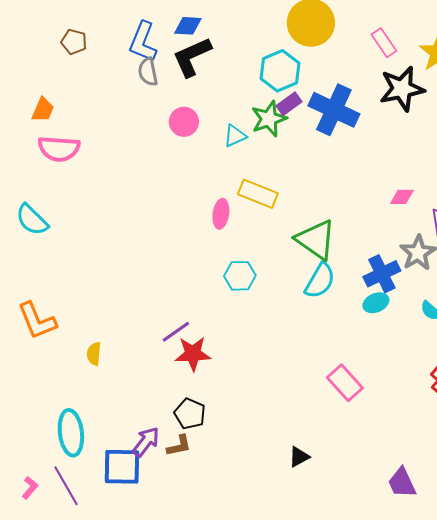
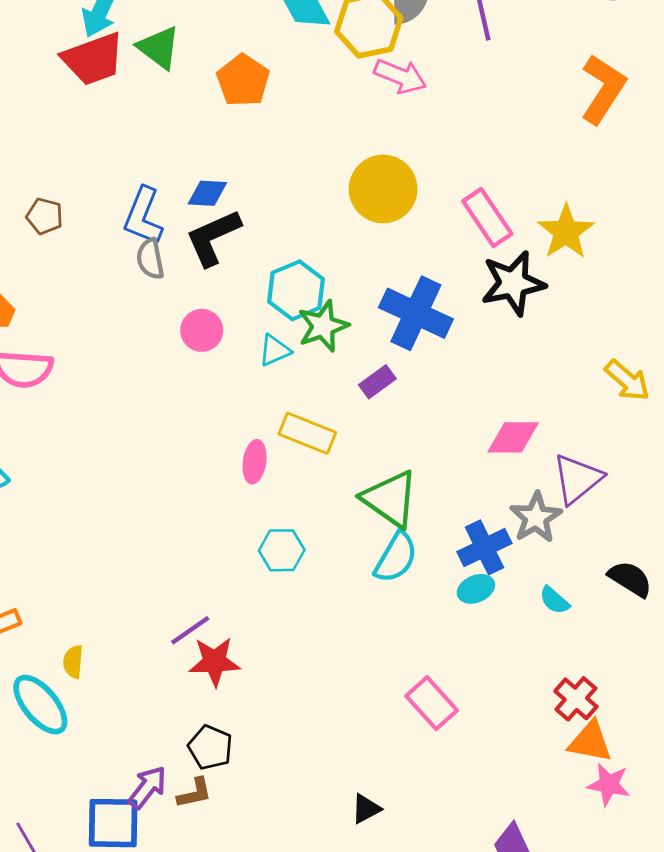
pink rectangle: (384, 43) -> (487, 218), size x1.4
cyan hexagon: (280, 71) -> (296, 290), moved
purple rectangle: (289, 104) -> (377, 382), moved
pink diamond: (402, 197) -> (513, 437), size x1.5
cyan ellipse: (71, 433) -> (40, 705), moved, turned -33

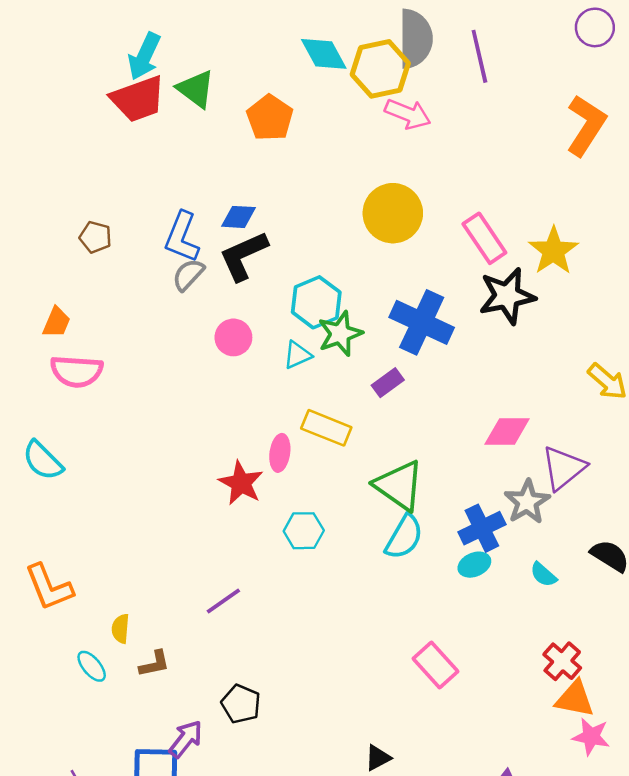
gray semicircle: (150, 259) -> (188, 275), turned 54
red star: (215, 662) -> (241, 483), moved, turned 30
cyan ellipse: (40, 705) -> (92, 666), size x0.6
brown L-shape: (195, 793) -> (154, 664), moved

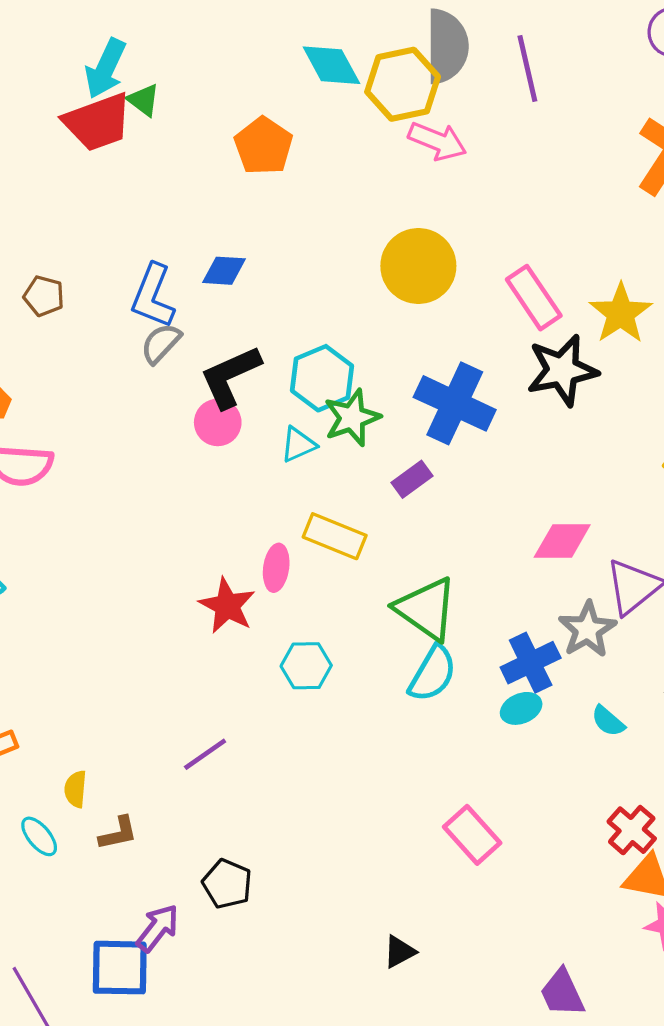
green triangle: (196, 89) -> (143, 100), moved, size x0.7
black L-shape: (243, 256) -> (230, 377), moved

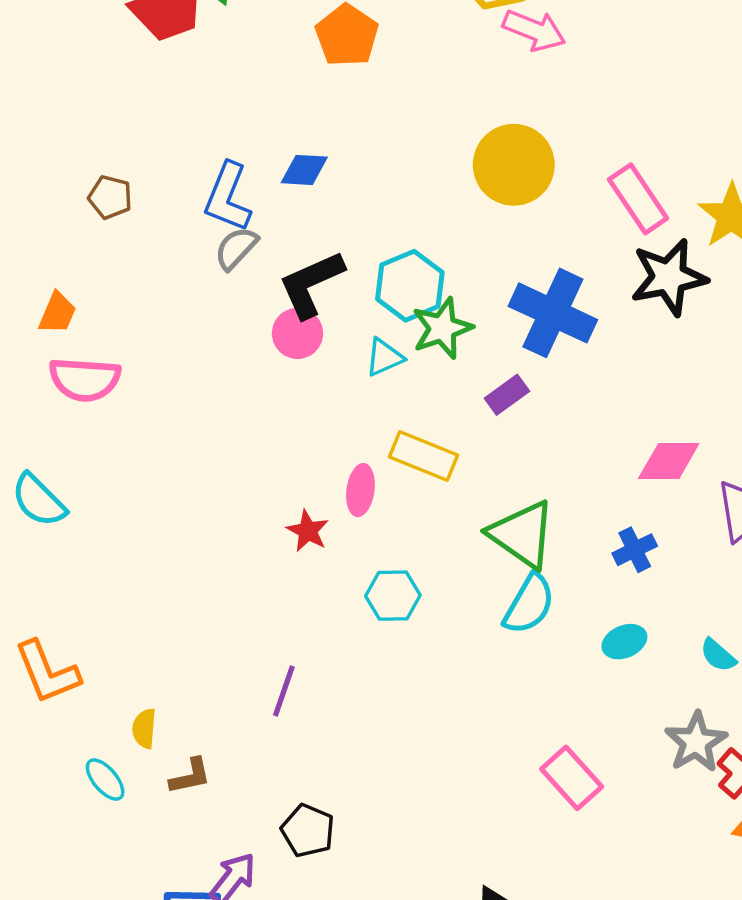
red star: (227, 606) -> (308, 531), size x0.7
gray star: (587, 629) -> (696, 742), moved
blue cross: (531, 663) -> (635, 550), moved, size x0.7
purple line: (205, 754) -> (284, 691), turned -36

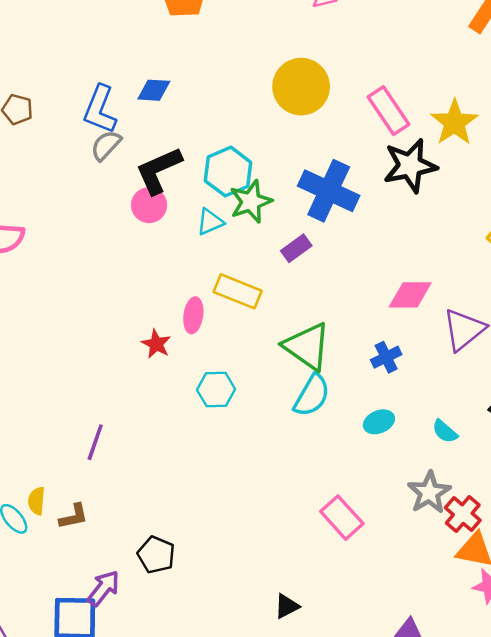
purple line: (284, 691) -> (95, 442), moved
yellow semicircle: (144, 728) -> (36, 501), moved

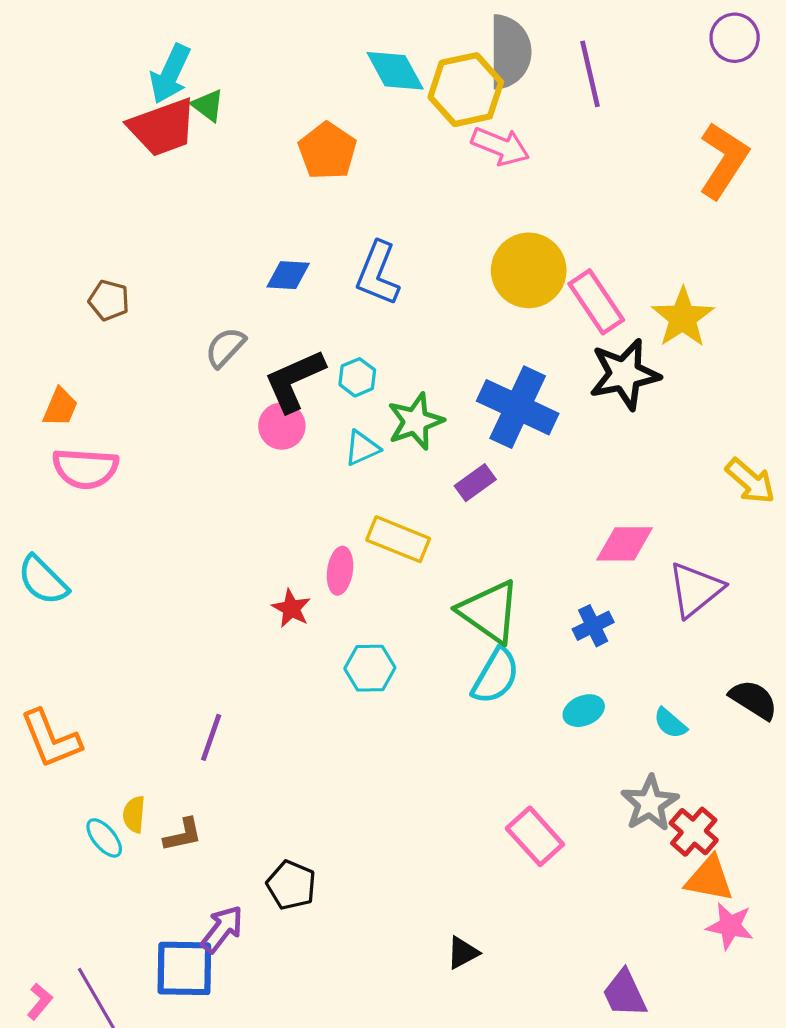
yellow circle: (301, 87) -> (529, 270), moved
blue L-shape: (100, 109) -> (378, 274), moved
cyan hexagon: (228, 172) -> (357, 377), moved, size x0.6

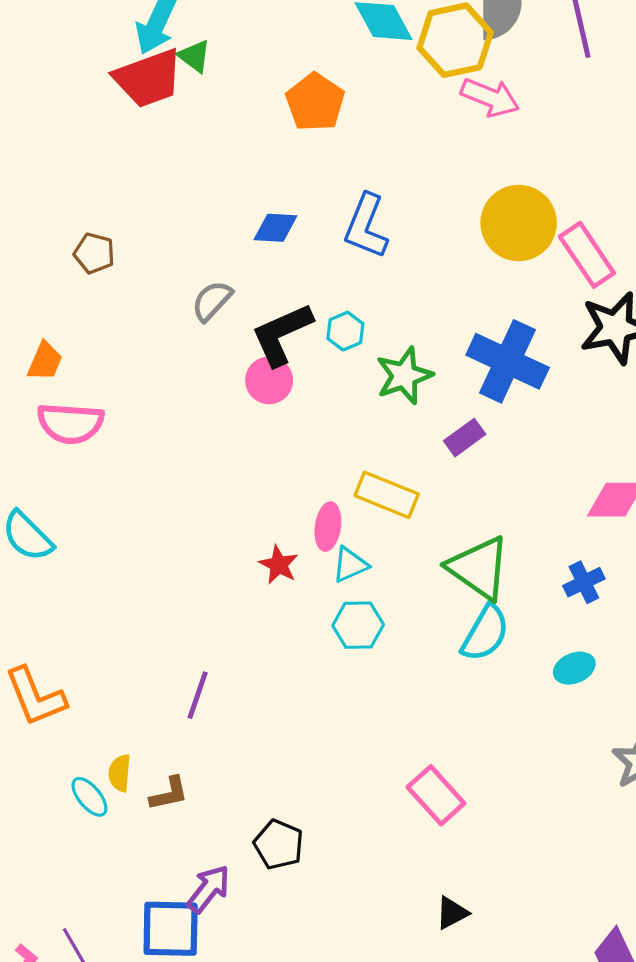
cyan triangle: (362, 448) -> (350, 565), moved
pink rectangle: (535, 836) -> (436, 795), moved

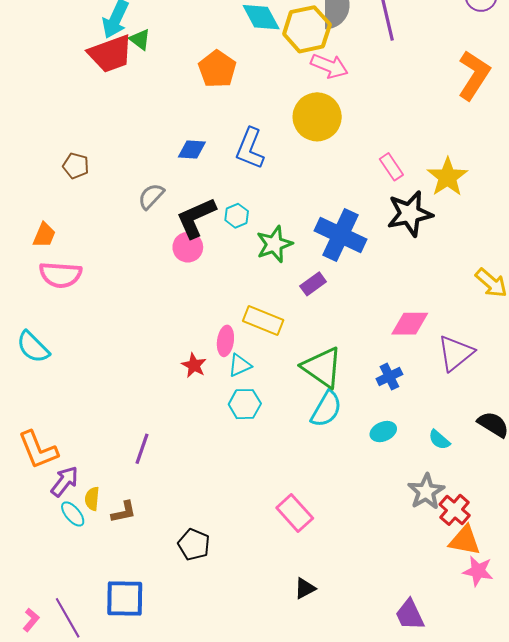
yellow circle: (519, 223) -> (317, 117), moved
pink rectangle: (587, 255) -> (391, 167), size x0.7
purple arrow: (209, 889) -> (65, 481), moved

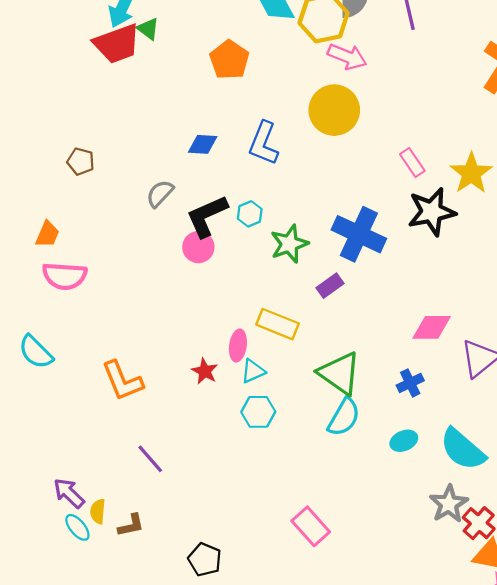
cyan semicircle: (439, 440) -> (463, 449), size x2.0
purple line: (142, 449) -> (150, 459), turned -60
orange L-shape: (38, 450) -> (122, 381), moved
purple arrow: (65, 481) -> (69, 493), turned -84

